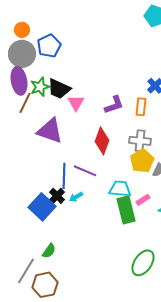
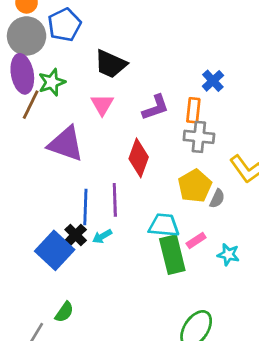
black trapezoid: (59, 89) -> (111, 64), moved
gray cross: (140, 141) -> (199, 137), moved
purple line: (85, 171) -> (115, 200), turned 65

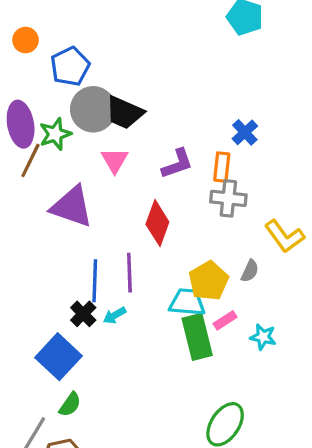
gray circle: (27, 36) -> (93, 109), moved
yellow pentagon: (195, 186) -> (209, 281), moved
blue square: (55, 250) -> (58, 357), moved

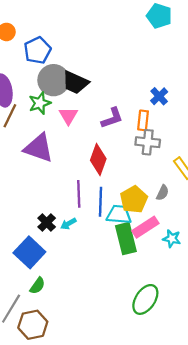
green star: (55, 134) -> (40, 103), moved
blue line: (95, 281) -> (101, 202), moved
pink rectangle: (225, 320) -> (145, 227), size x1.6

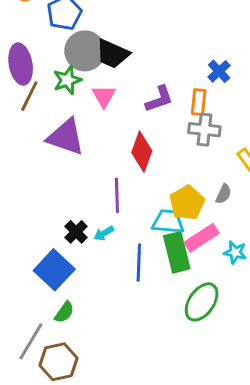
blue line: (101, 202) -> (139, 263), moved
green ellipse: (145, 299) -> (202, 302), moved

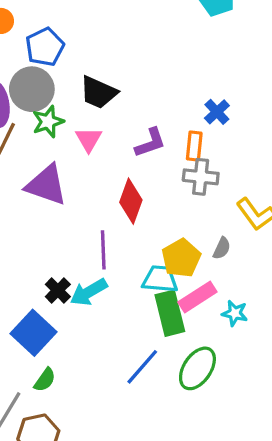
gray circle: (85, 51) -> (32, 89), moved
cyan arrow: (104, 233) -> (89, 292), size x1.6
blue line: (139, 263) -> (142, 367), moved, turned 39

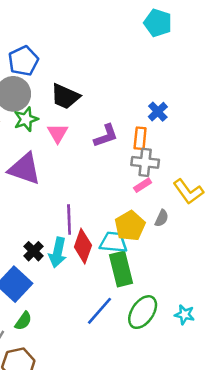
red diamond: (131, 201) -> (83, 246), moved
cyan arrow: (89, 292) -> (58, 252), turned -48
pink rectangle: (197, 297) -> (143, 185), moved, size x0.6
cyan star: (235, 313) -> (184, 315), moved

